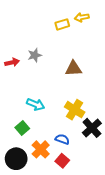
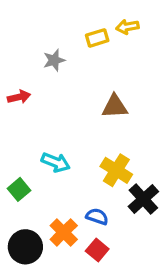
gray star: (35, 55) -> (54, 60), moved
green square: (22, 128) -> (19, 189), moved

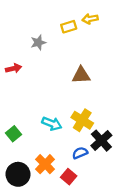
cyan arrow: (56, 162) -> (52, 124), moved
blue semicircle: (97, 217) -> (80, 153), moved, turned -42

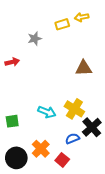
brown triangle: (81, 75) -> (84, 68), moved
green square: (13, 134) -> (12, 121), turned 32

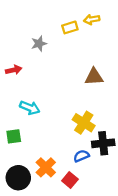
cyan arrow: (47, 112) -> (30, 108), moved
black cross: (92, 127) -> (103, 143), turned 36

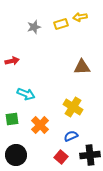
gray star: (39, 44) -> (34, 27), moved
black cross: (103, 143) -> (90, 155), moved
orange cross: (46, 167) -> (40, 125), moved

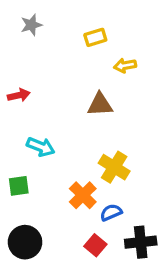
yellow arrow: (80, 17) -> (125, 66), moved
gray star: (34, 27) -> (31, 25), moved
brown triangle: (82, 67) -> (100, 105), moved
orange cross: (40, 125) -> (83, 195), moved

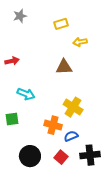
orange cross: (83, 195) -> (53, 125), turned -30
black circle: (25, 242) -> (30, 156), moved

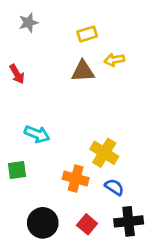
red arrow: (12, 61) -> (17, 74), moved, turned 72
brown triangle: (64, 67) -> (83, 71), moved
blue semicircle: (71, 136) -> (114, 187), moved, turned 56

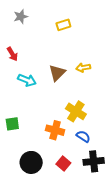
yellow arrow: (114, 60) -> (83, 68), moved
brown triangle: (83, 71) -> (57, 73), moved, turned -42
cyan arrow: (37, 134) -> (27, 80), moved

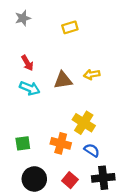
red arrow: (12, 54) -> (27, 63), moved
brown triangle: (57, 73) -> (63, 80), turned 36
green square: (12, 124) -> (23, 143), moved

